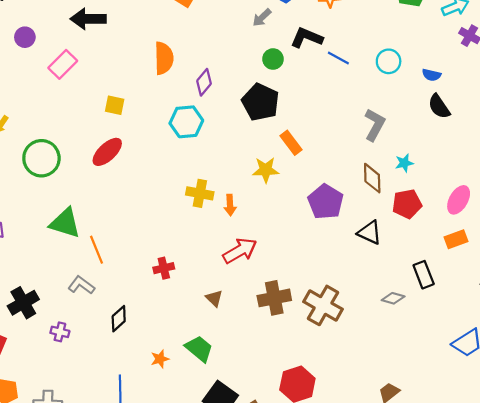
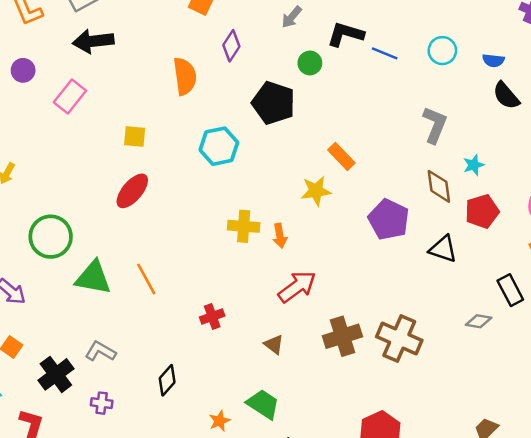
purple diamond: (204, 82) -> (231, 46), moved
black pentagon: (260, 102) -> (274, 103), moved
green circle: (41, 158) -> (51, 237), moved
orange line: (96, 250) -> (146, 279), moved
gray L-shape: (81, 285) -> (100, 351), moved

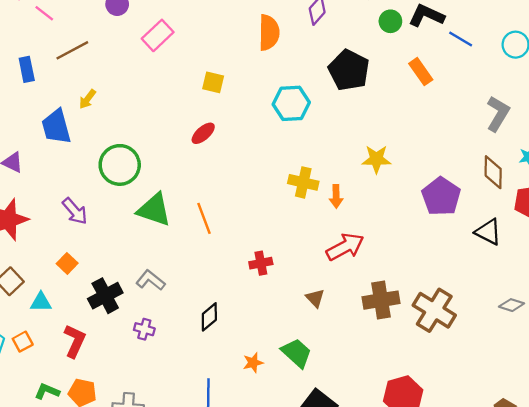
green circle: (310, 63) -> (390, 21), moved
orange rectangle: (341, 156) -> (421, 72), moved
red ellipse: (132, 191) -> (203, 133), size x0.7

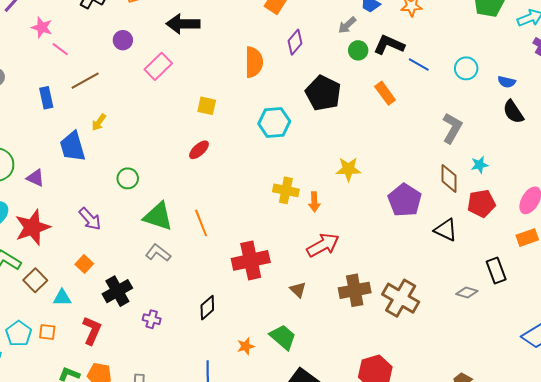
green circle: (120, 165) -> (128, 178), size x0.6
red cross: (261, 263) -> (251, 260), size x1.8
gray L-shape: (150, 280) -> (158, 253), moved
orange square: (23, 342) -> (47, 332), turned 36

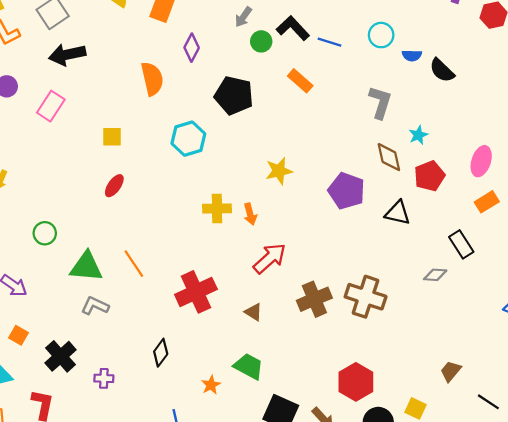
black L-shape: (389, 45) -> (293, 28), turned 36
blue semicircle: (507, 82) -> (412, 55), moved

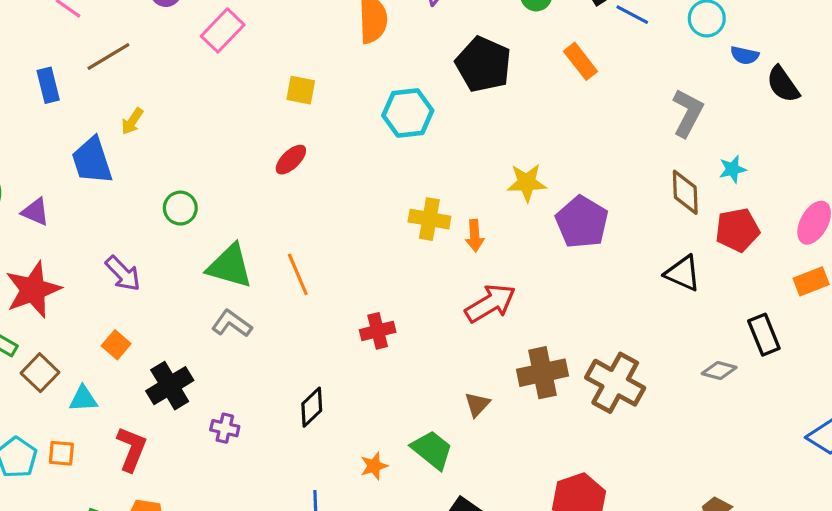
purple pentagon: (347, 191) -> (582, 222), moved
red cross: (196, 292) -> (378, 331), size x0.6
brown triangle: (254, 312) -> (477, 404), moved, turned 30

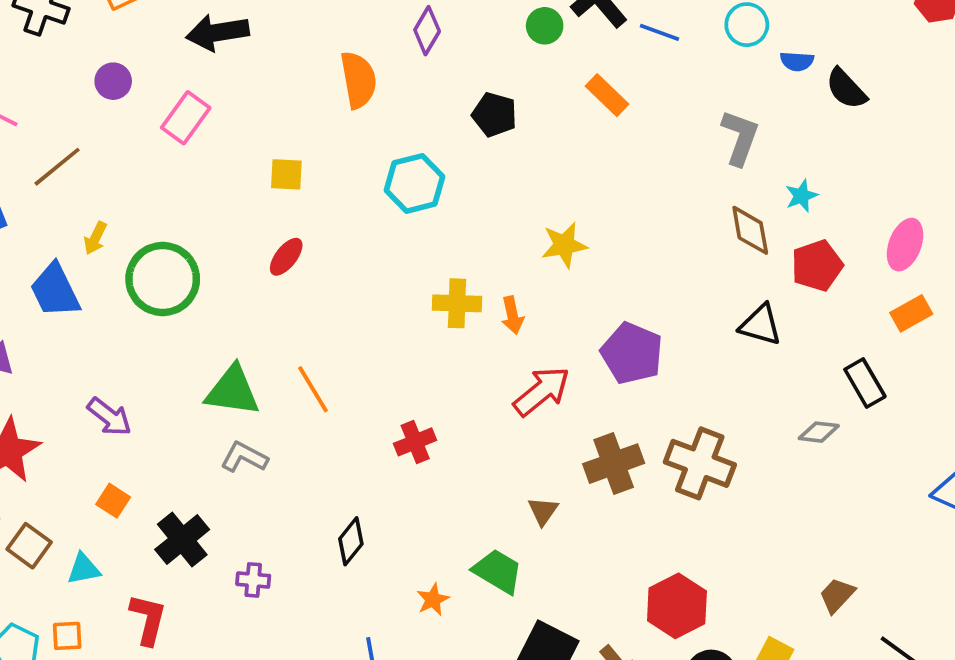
black pentagon: (483, 64) -> (494, 115), size x0.7
green circle: (180, 208) -> (163, 279), moved, size x1.8
purple pentagon: (582, 222) -> (632, 353), moved

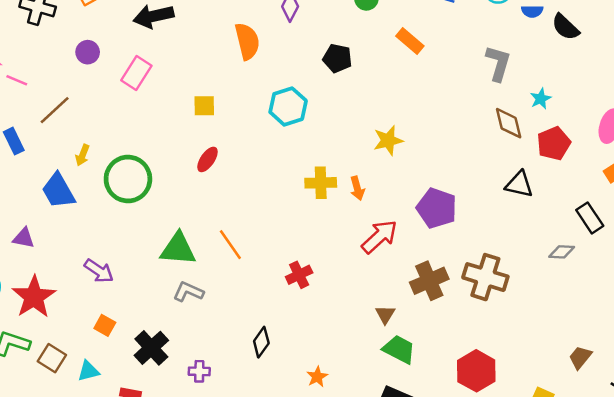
green trapezoid: (498, 571) -> (399, 349), moved

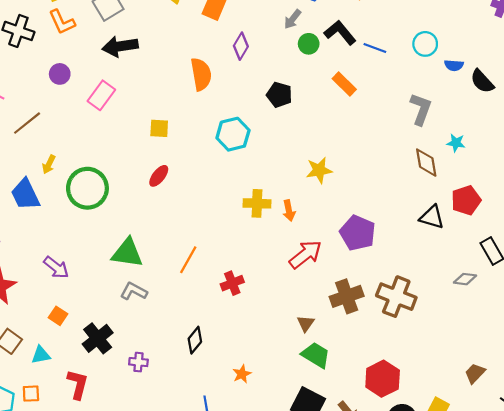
cyan star: (541, 99) -> (456, 143), turned 30
red pentagon: (554, 143) -> (466, 200), moved
orange line: (230, 245) -> (188, 260), moved, turned 60

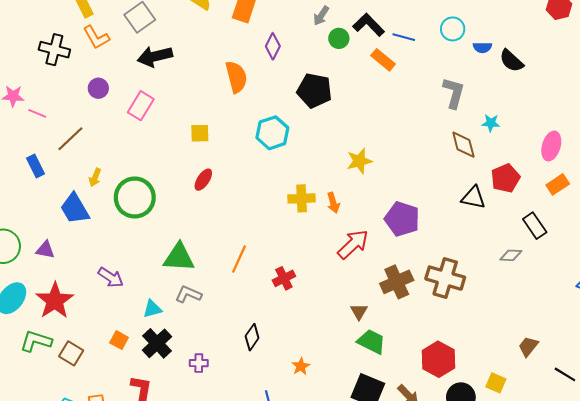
orange rectangle: (344, 84) -> (383, 60), moved
black pentagon: (279, 95) -> (314, 91), size x1.4
orange square: (58, 316) -> (119, 340), moved
cyan triangle: (41, 355) -> (152, 309), moved

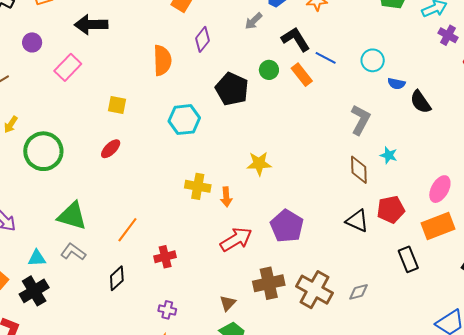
green circle: (339, 38) -> (269, 70), moved
orange rectangle: (558, 184) -> (438, 226), size x1.5
gray diamond: (511, 255) -> (358, 292), moved, turned -30
black diamond: (252, 337) -> (117, 278), moved
purple cross: (199, 363) -> (167, 310), moved

